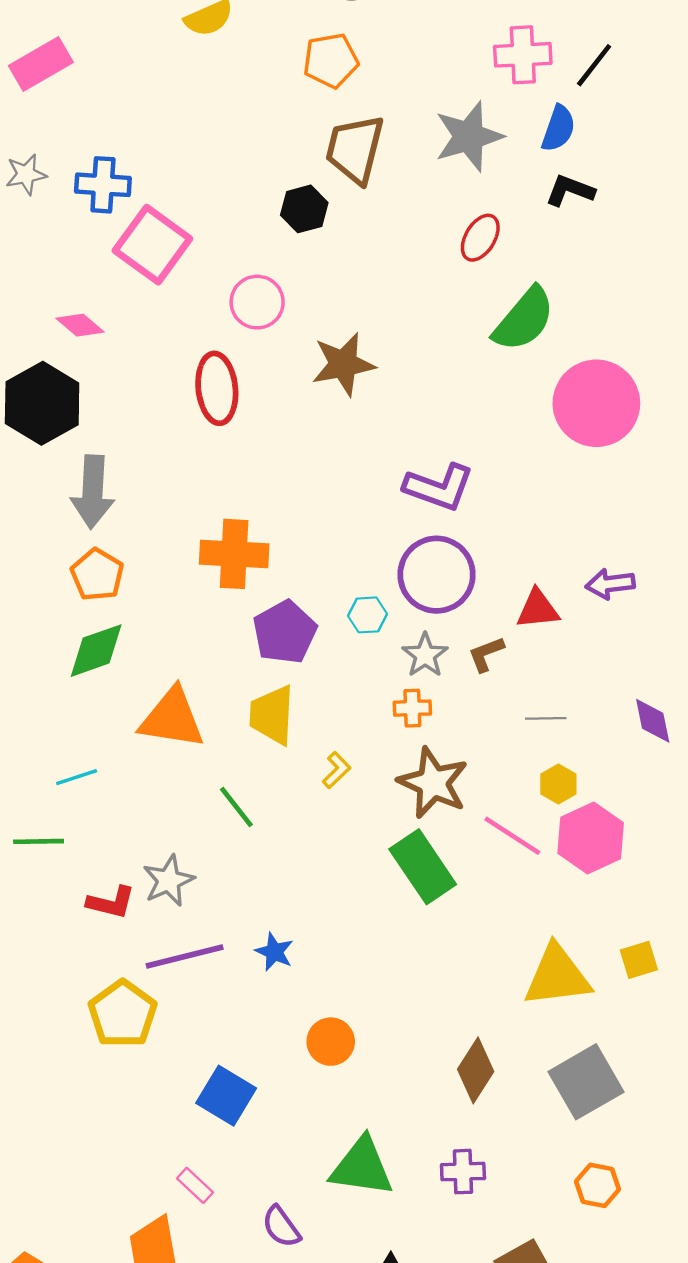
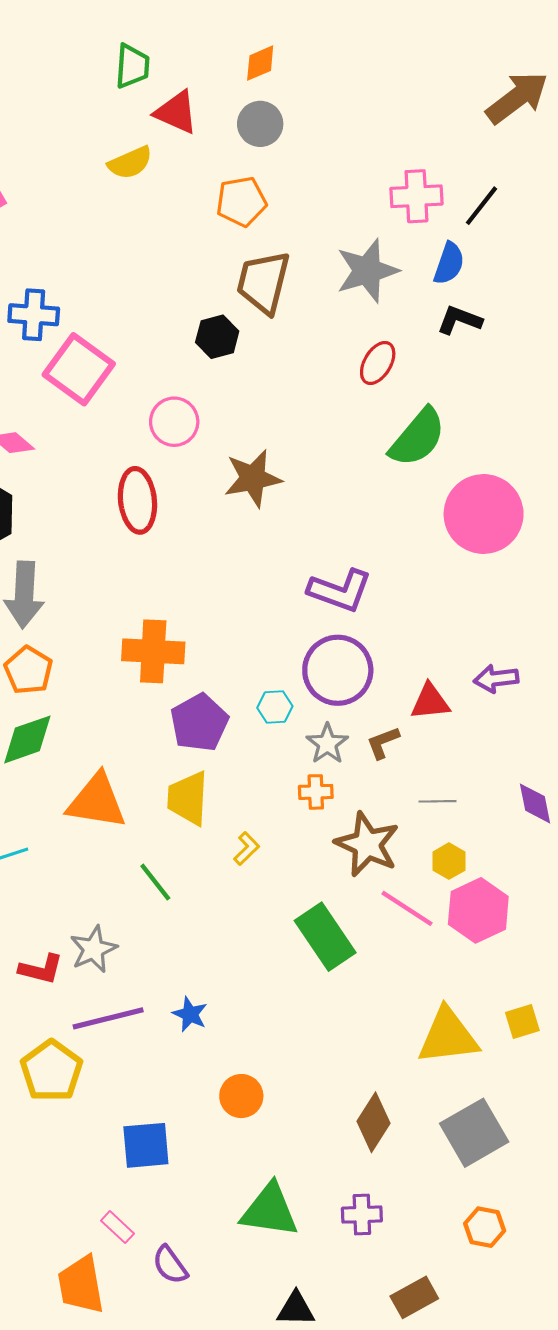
brown star: (433, 783) -> (367, 844), moved
blue square: (226, 1096) -> (146, 1145), turned -36
purple semicircle: (281, 1227) -> (170, 1265), moved

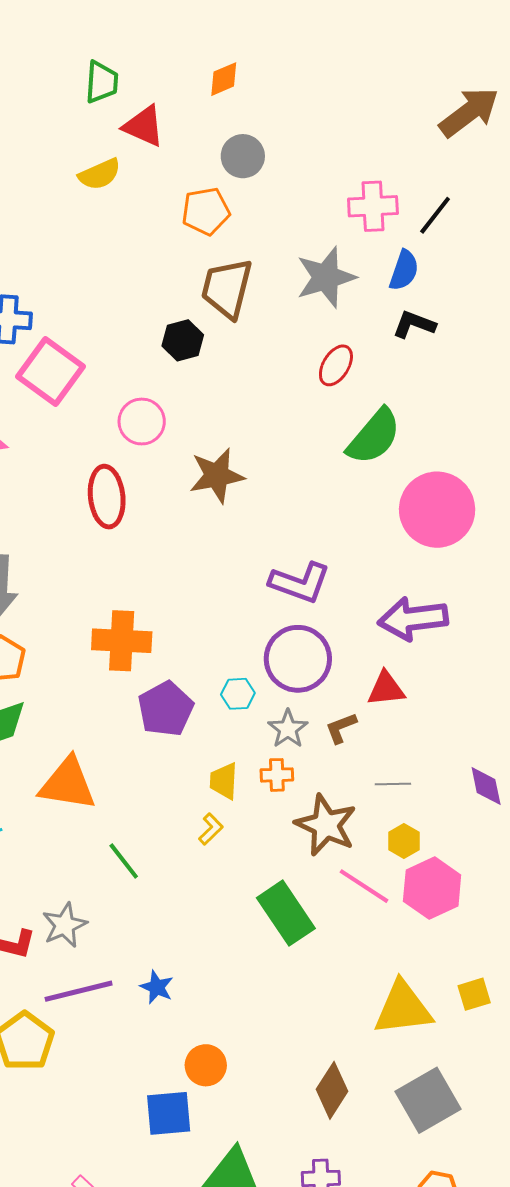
gray circle: (260, 124) -> (243, 156), moved
purple arrow: (496, 679) -> (413, 619), moved, size x1.6
yellow trapezoid: (188, 798) -> (224, 781), moved, size x0.7
blue square: (146, 1145) -> (169, 1113), moved

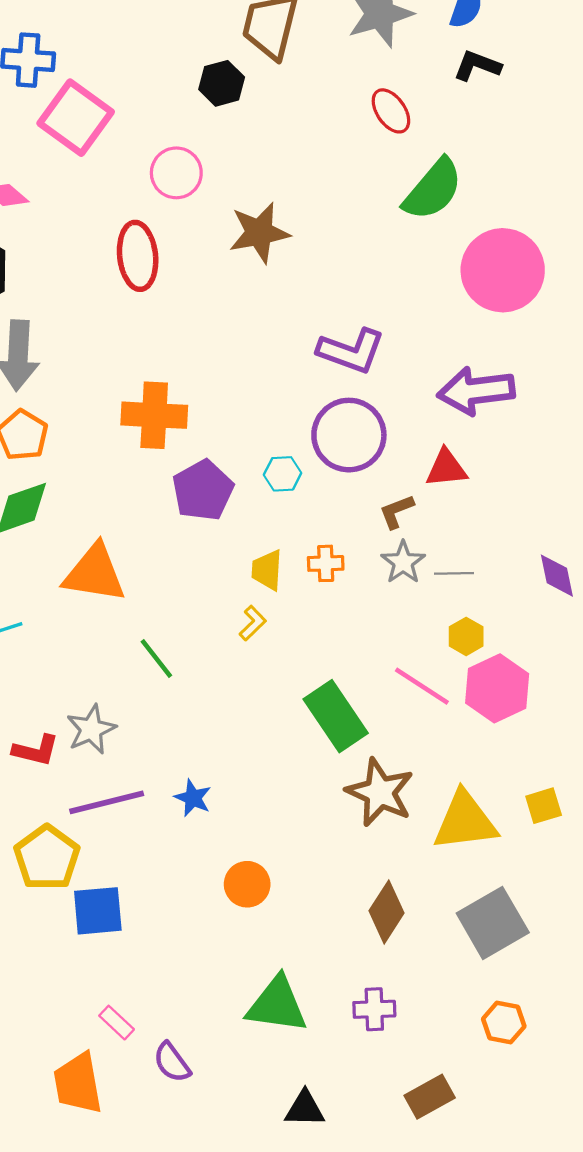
red ellipse: (336, 365) -> (391, 111), turned -66
gray star: (288, 729) -> (403, 562), moved
brown star: (326, 825) -> (380, 792), moved
blue square: (169, 1113) -> (98, 911), moved

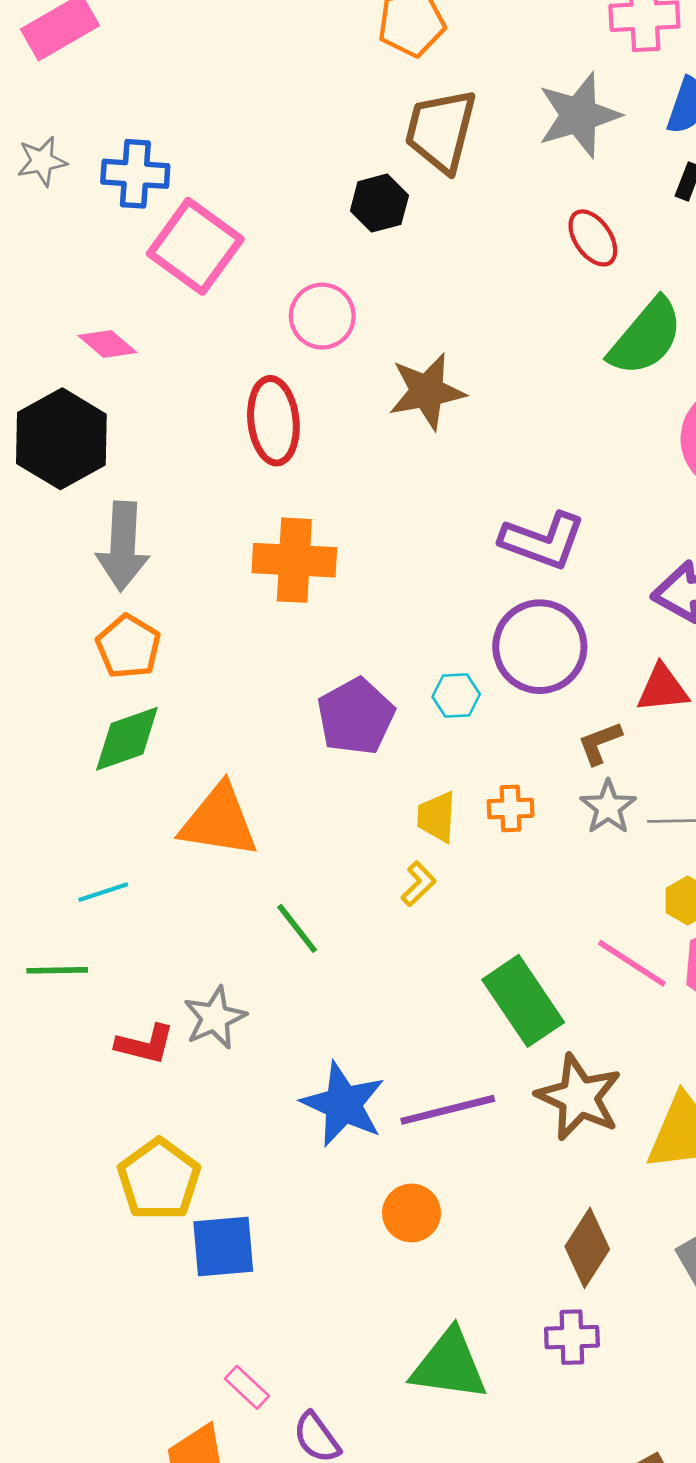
orange cross: (154, 415) -> (294, 560), moved
blue star: (193, 798) -> (343, 1104), size x1.8
purple line: (107, 802) -> (448, 1110), moved
purple cross: (374, 1009) -> (572, 1337), moved

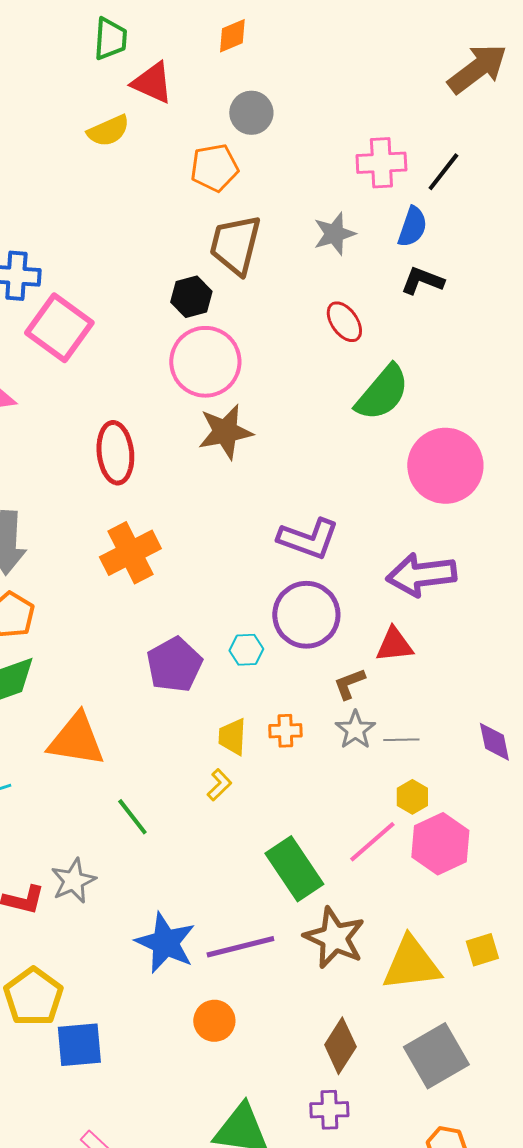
gray star: (579, 115) -> (334, 234), size x0.7
pink circle: (322, 316) -> (205, 362), moved, size x1.5
orange cross: (294, 560) -> (130, 553), turned -30
pink line: (632, 963) -> (372, 842), turned -74

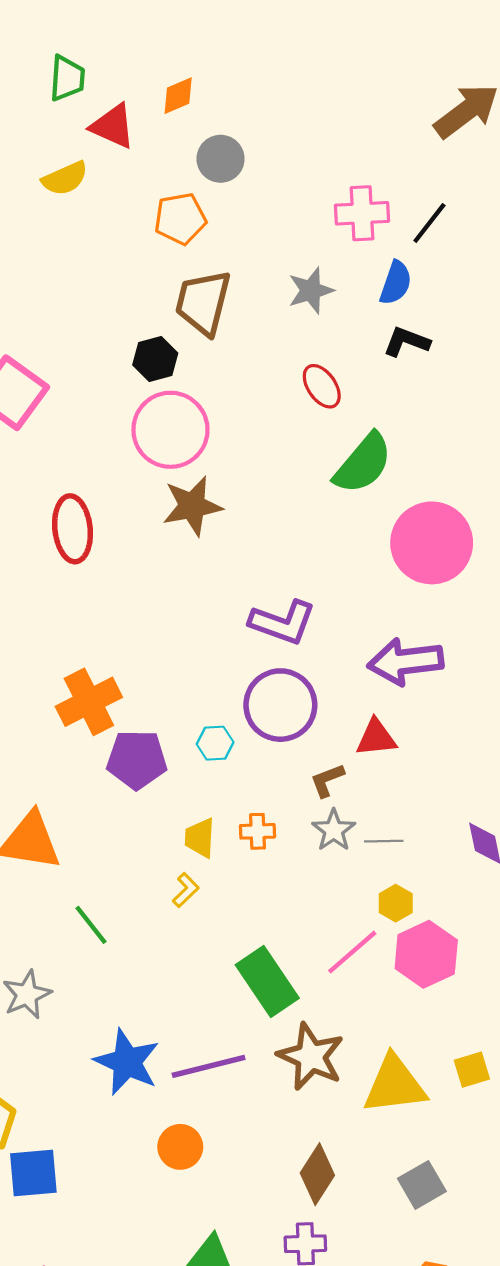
orange diamond: (232, 36) -> (178, 96), moved
orange cross: (130, 553) -> (89, 702), moved
purple pentagon: (174, 665) -> (137, 759), turned 30
gray square: (436, 1056) -> (422, 1185), size x0.7

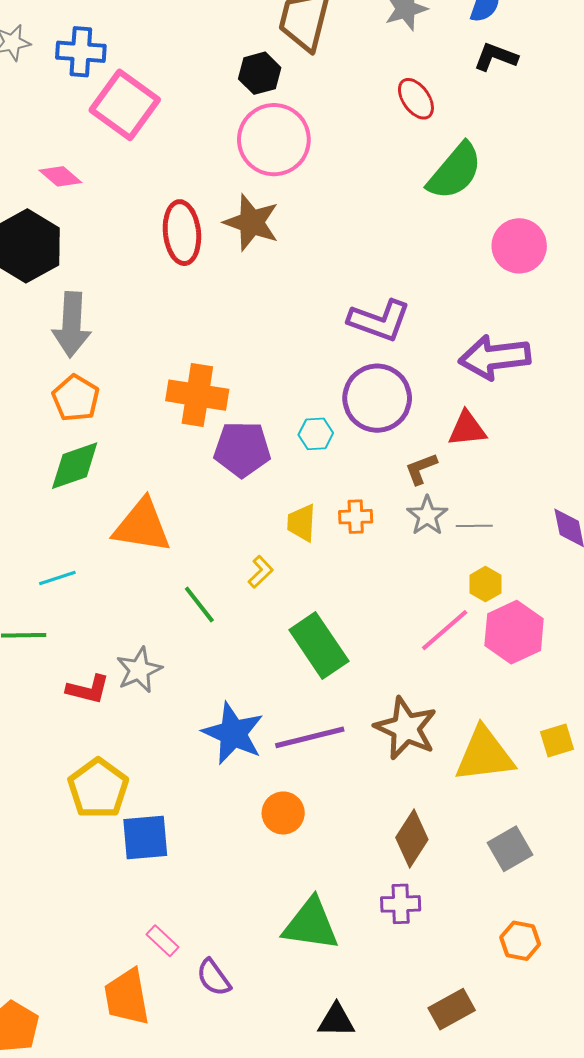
brown star: (192, 506) -> (251, 222), moved, turned 30
pink circle: (432, 543) -> (519, 246), size x0.7
orange cross: (89, 702) -> (197, 395), turned 36
yellow L-shape: (186, 890) -> (261, 572), moved
green rectangle: (267, 981) -> (319, 645), moved

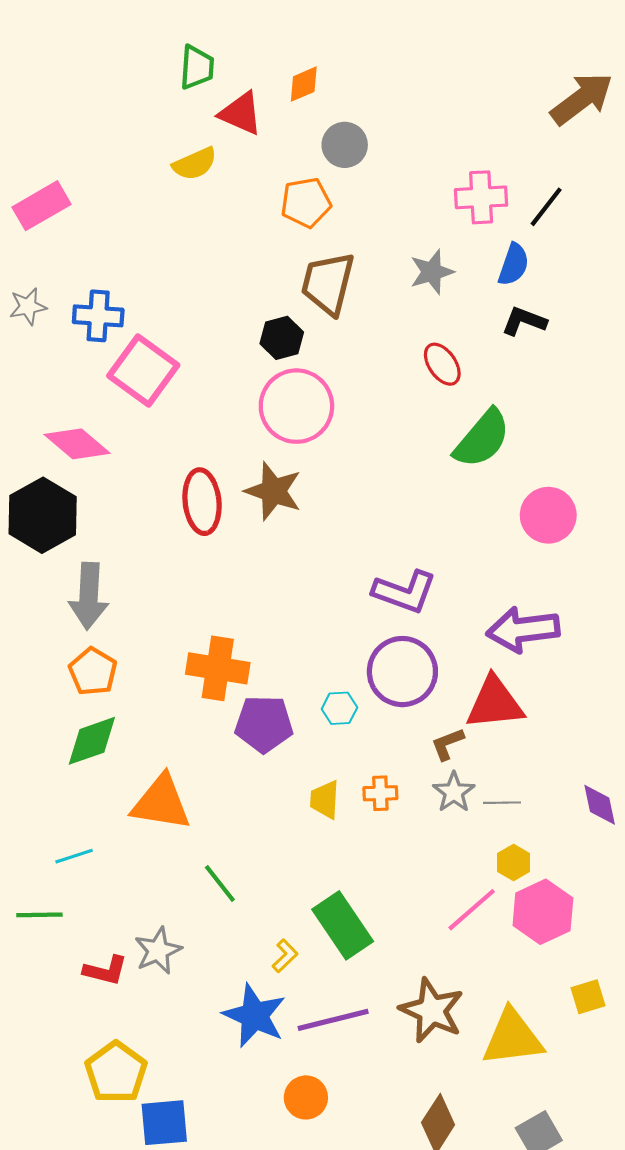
pink diamond: (60, 176) -> (77, 444), size x1.5
red triangle: (467, 429) -> (495, 703), size x1.5
yellow L-shape: (261, 572) -> (285, 956), moved
yellow square: (557, 740) -> (588, 997), moved

